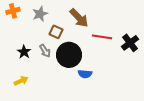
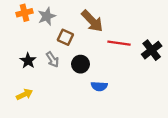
orange cross: (13, 11) -> (25, 13), moved
black circle: (69, 55) -> (81, 64), size x0.6

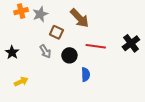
red line: (119, 43) -> (96, 46), moved
black star: (28, 61) -> (12, 52), moved
blue semicircle: (99, 86) -> (86, 75), turned -96

